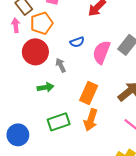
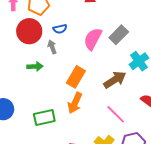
blue semicircle: (77, 42) -> (60, 29), moved
green rectangle: (59, 122) -> (44, 117), moved

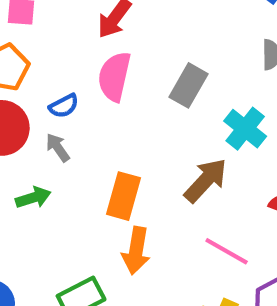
pink semicircle: (93, 39) -> (114, 77), moved

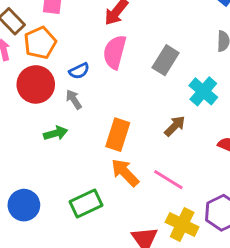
brown arrow: (206, 180) -> (175, 126), size x0.7
orange arrow: (136, 251) -> (125, 173), turned 124
pink line: (227, 251) -> (168, 180), moved

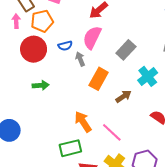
gray arrow: (74, 99) -> (80, 59), moved
orange rectangle: (118, 135) -> (99, 79), moved
green rectangle: (86, 203) -> (70, 148), moved

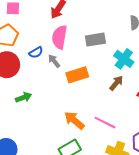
gray rectangle: (126, 50) -> (95, 40), turned 54
orange rectangle: (99, 79) -> (77, 75), turned 60
brown arrow: (123, 96) -> (116, 83), moved

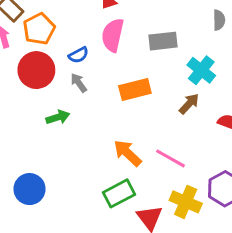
gray arrow: (54, 61) -> (79, 83), moved

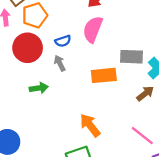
gray rectangle: (163, 41) -> (131, 57), moved
pink line: (170, 158) -> (142, 136), moved

